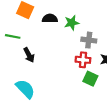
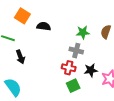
green star: (72, 23) -> (83, 32), moved
green square: (90, 79) -> (73, 86), turned 32

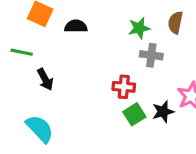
gray cross: (76, 51) -> (151, 55), moved
black star: (91, 70) -> (163, 112), moved

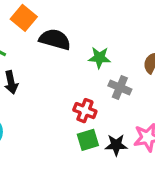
black semicircle: (76, 26) -> (55, 39), size x1.4
green star: (139, 28) -> (99, 58), moved

